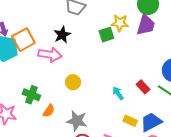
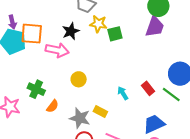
yellow star: (120, 23) -> (98, 24), moved
orange square: (23, 40) -> (32, 34), turned 30
yellow rectangle: (130, 121) -> (100, 112), moved

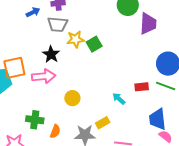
purple trapezoid: (155, 27) -> (148, 24), moved
red rectangle: (148, 88) -> (142, 87), turned -40
yellow rectangle: (100, 112) -> (103, 123), turned -40
blue trapezoid: (154, 124) -> (158, 119), turned -55

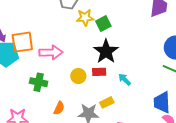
black star: (51, 54) -> (106, 51), moved, size x1.4
red rectangle: (142, 87) -> (99, 72), moved
green cross: (35, 120) -> (39, 82), moved

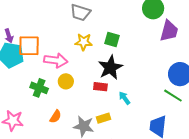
yellow star: (85, 18) -> (84, 42), moved
green square: (103, 24) -> (112, 40), turned 35
yellow circle: (78, 76) -> (66, 81), moved

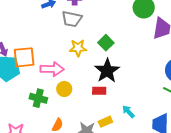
green square: (112, 40) -> (106, 43), turned 35
cyan arrow: (125, 98) -> (128, 112), moved

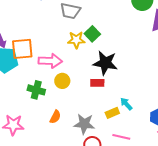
green square: (106, 43) -> (92, 34), moved
black star: (107, 71) -> (105, 63), turned -30
yellow rectangle: (105, 122) -> (112, 113), moved

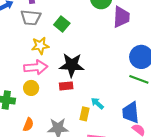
green square: (92, 34) -> (62, 24), moved
pink arrow: (50, 61) -> (36, 67), moved
yellow rectangle: (112, 113) -> (84, 114), turned -48

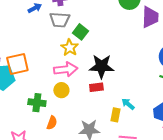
green square: (62, 24) -> (81, 32), moved
yellow star: (40, 46) -> (70, 48), turned -30
orange semicircle: (28, 125) -> (52, 123), moved

